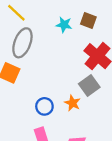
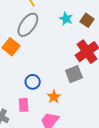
orange star: (72, 103) -> (54, 97), moved

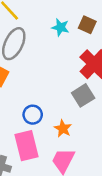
pink rectangle: (24, 105) -> (26, 146), size x1.6

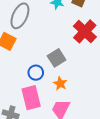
gray square: (83, 95) -> (57, 58), moved

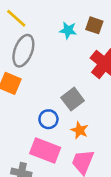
pink rectangle: (31, 98) -> (45, 150), turned -50

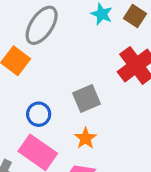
blue circle: (48, 119) -> (39, 114), moved

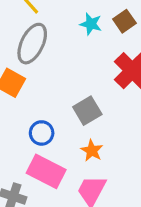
brown square: (135, 16) -> (124, 21), turned 30

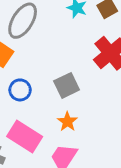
blue circle: (42, 133) -> (20, 90), moved

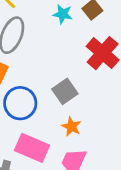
blue circle: (20, 90) -> (20, 103), size x1.5

